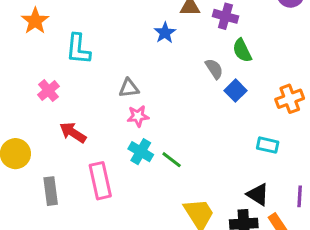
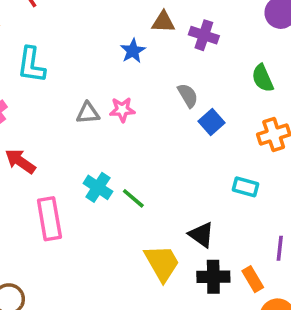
green semicircle: (242, 50) -> (263, 78), moved
pink star: (138, 116) -> (122, 110), moved
black triangle: (258, 194) -> (201, 235), moved

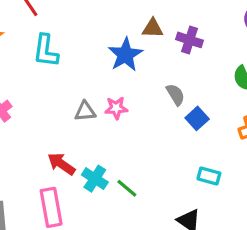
blue star: (133, 51) -> (125, 55), size x1.5
cyan L-shape: (31, 65) -> (46, 51), moved
red arrow: (20, 161) -> (61, 164), moved
cyan rectangle: (245, 187) -> (209, 176), moved

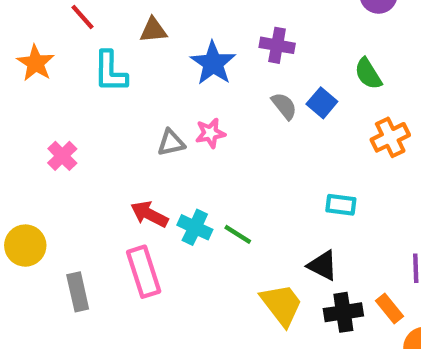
brown triangle: (153, 28) -> (153, 30), moved
purple cross: (190, 40) -> (277, 45), moved
blue square: (197, 118) -> (322, 103), moved

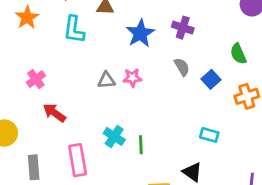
blue square: (322, 103) -> (211, 79), moved
red arrow: (149, 214) -> (54, 113), moved
green line: (238, 234) -> (141, 145), turned 48

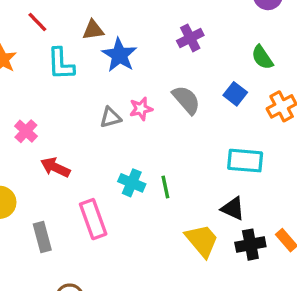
purple cross: (183, 28) -> (190, 38), turned -35
blue star: (140, 33) -> (119, 55), moved
gray semicircle: (182, 67) -> (186, 100), moved, size x1.4
cyan rectangle: (209, 135) -> (245, 161), size x1.5

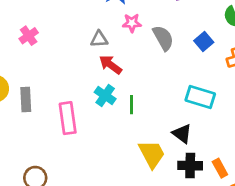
pink star: (141, 109) -> (132, 23), moved
red arrow: (55, 167) -> (110, 65), moved
gray rectangle: (42, 237) -> (26, 99), moved

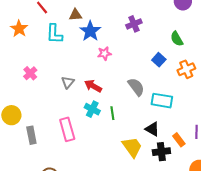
gray semicircle: (163, 38) -> (136, 87), moved
gray triangle: (99, 39) -> (68, 82), moved, turned -40
gray rectangle: (26, 99) -> (31, 135), moved
orange rectangle: (220, 168) -> (179, 140), moved

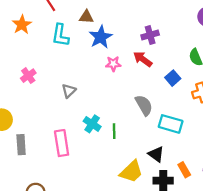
red arrow: (93, 86) -> (143, 59), moved
yellow trapezoid: (132, 147) -> (131, 172), turned 75

